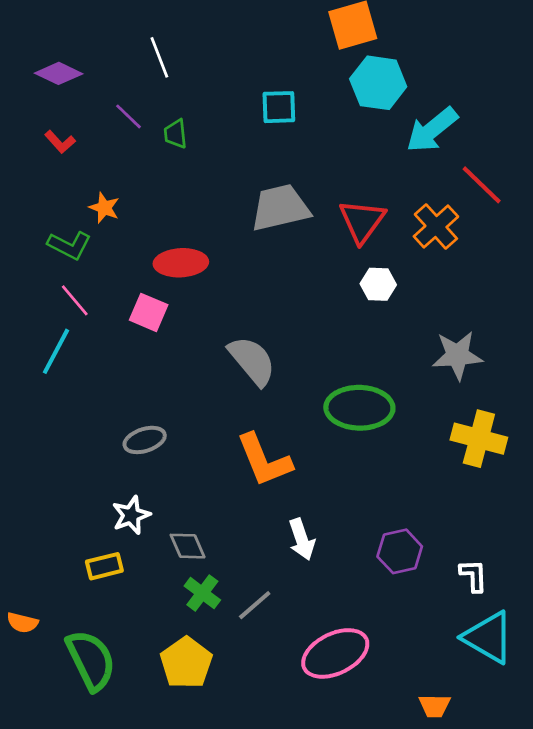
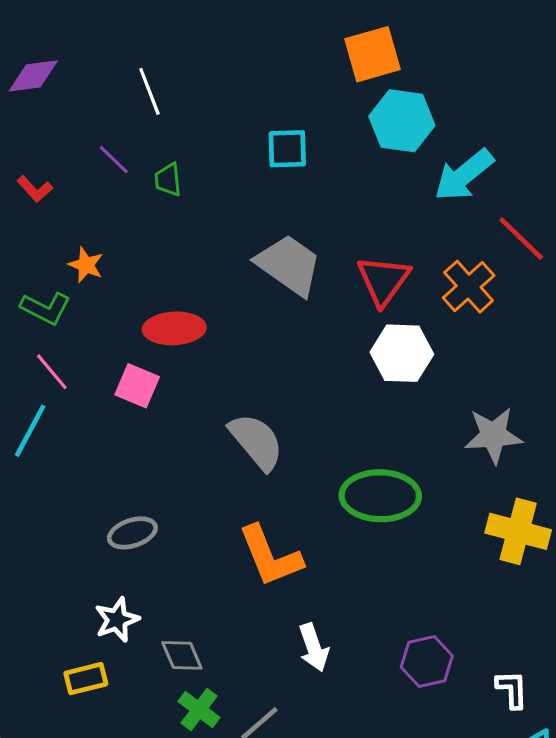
purple diamond: (59, 73) -> (33, 76), moved, turned -33
gray trapezoid: (280, 208) -> (289, 265), turned 48
white hexagon: (378, 284) -> (402, 353), size x1.5

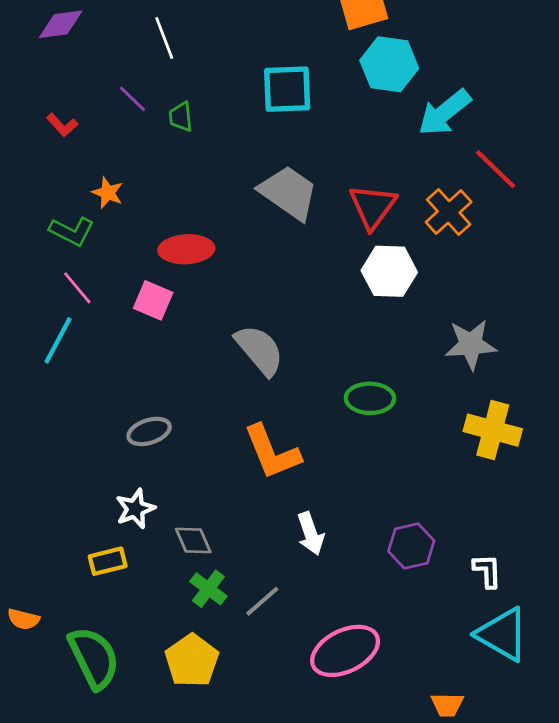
cyan square: (287, 149) -> (287, 89), size x1.4
green ellipse: (380, 496) -> (370, 398), size x0.7

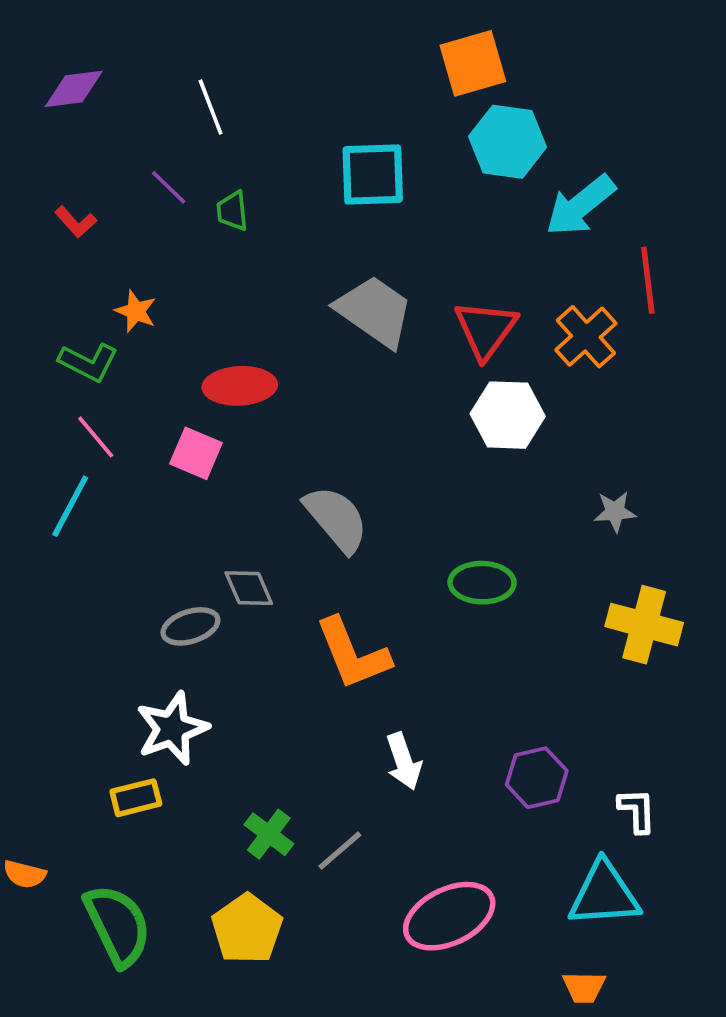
red line: (496, 169) -> (648, 280), turned 39
gray star: (471, 344) -> (615, 512), size x0.6
white star: (135, 509) -> (172, 728), size x1.4
gray diamond: (193, 540) -> (249, 588), moved
cyan triangle: (502, 634) -> (604, 894), moved, turned -34

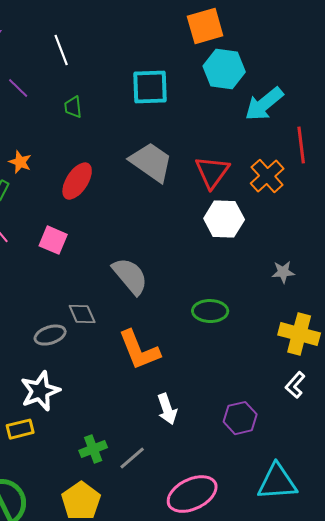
purple line: (169, 187) -> (18, 88), moved
red ellipse: (240, 386) -> (77, 181), moved, turned -54
white L-shape: (637, 810) -> (295, 385), moved, turned -136
green cross: (269, 834) -> (93, 449), turned 32

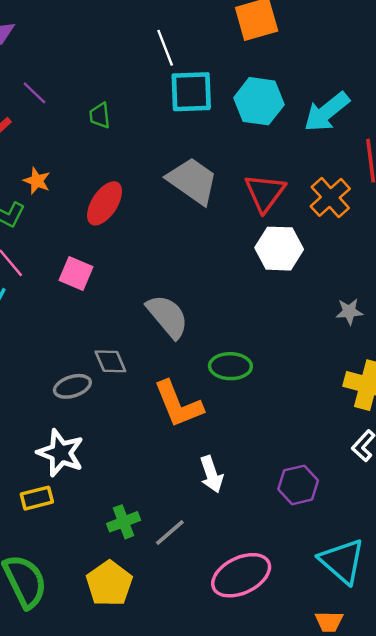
white line: (61, 50) -> (165, 48), moved
cyan hexagon: (224, 69) -> (259, 101), moved
green ellipse: (210, 311) -> (230, 366), moved
white star: (40, 391) -> (61, 453), turned -30
cyan triangle: (277, 482) -> (342, 561), turned 45

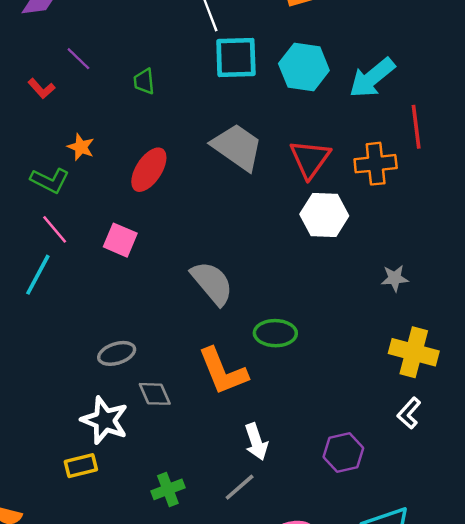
orange cross: (330, 197) -> (376, 164), turned 36
gray diamond: (110, 361) -> (155, 394), moved
gray line: (170, 532) -> (240, 487), moved

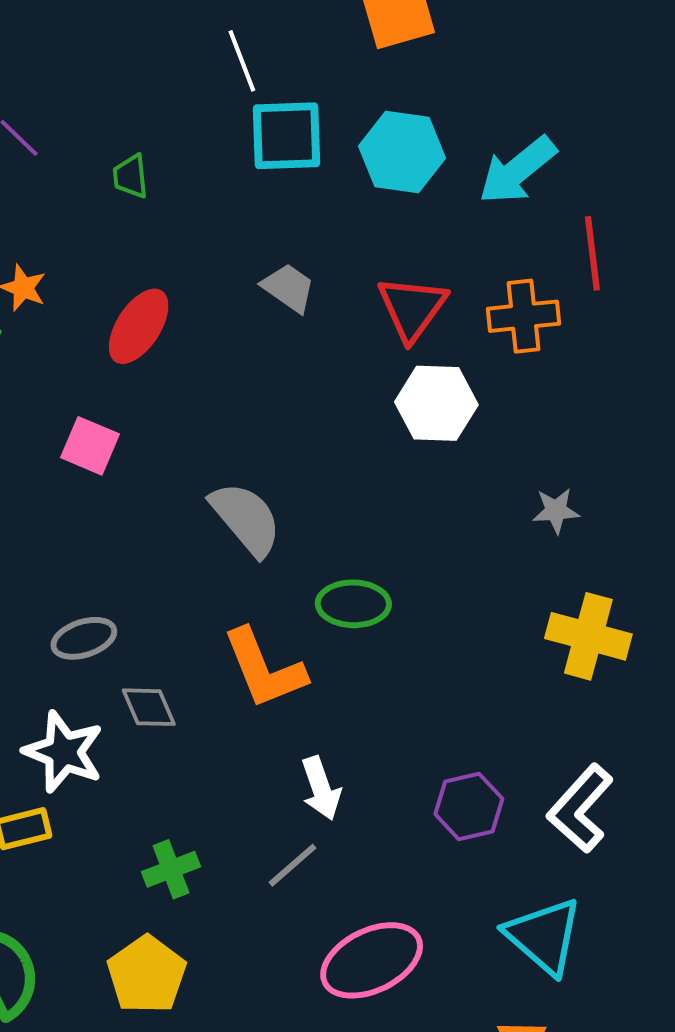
gray trapezoid: (237, 147) -> (289, 288), size x0.6
white L-shape: (409, 413) -> (580, 808), moved, size x1.6

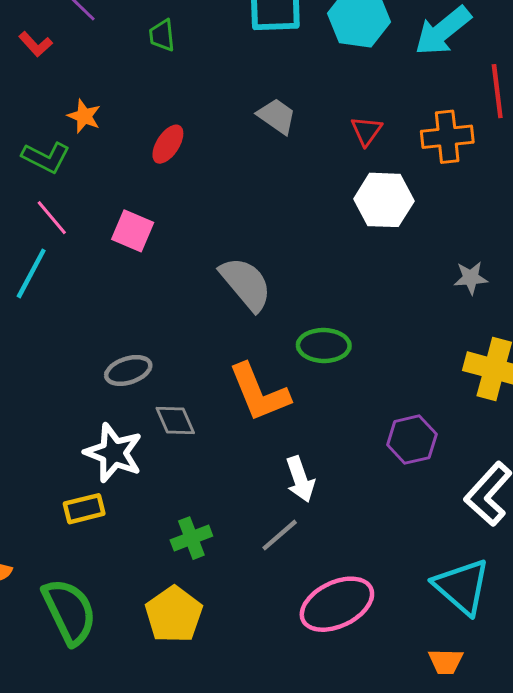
red triangle: (412, 308) -> (366, 131), size x0.6
red ellipse: (139, 326) -> (168, 144), size x0.7
purple hexagon: (469, 806) -> (412, 440), moved

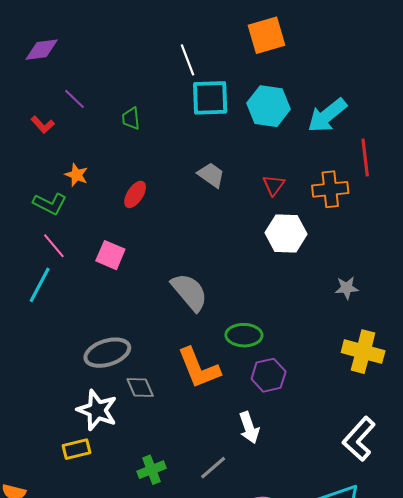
gray ellipse: (128, 370) -> (107, 353), size x1.4
purple hexagon: (412, 440) -> (269, 375), moved
white arrow: (300, 479) -> (249, 428), moved

